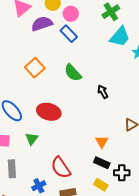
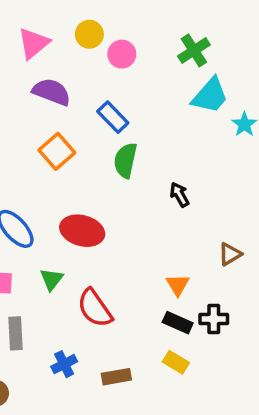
purple semicircle: (42, 24) -> (52, 92), moved, turned 40
blue rectangle: (69, 34) -> (113, 117), moved
green semicircle: (73, 73) -> (125, 160), turned 54
red semicircle: (61, 168) -> (95, 308), moved
black cross: (122, 173) -> (214, 319), moved

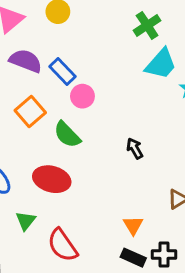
pink circle: (122, 54) -> (82, 96), moved
blue rectangle: (113, 117) -> (62, 72), moved
green semicircle: (125, 160) -> (67, 135), moved, turned -56

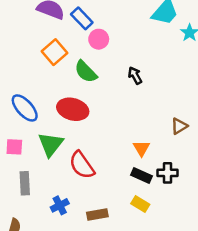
black arrow: (135, 148) -> (135, 76), moved
green triangle: (26, 221) -> (51, 144), size x1.5

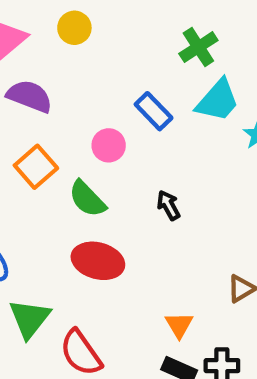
blue rectangle: (82, 18) -> (154, 111), moved
red ellipse: (73, 109) -> (98, 261), moved

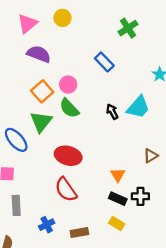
cyan trapezoid: (218, 100) -> (138, 107), moved
pink circle: (109, 145) -> (68, 85), moved
red ellipse: (98, 261) -> (68, 156), moved
green triangle: (30, 319) -> (41, 122), moved

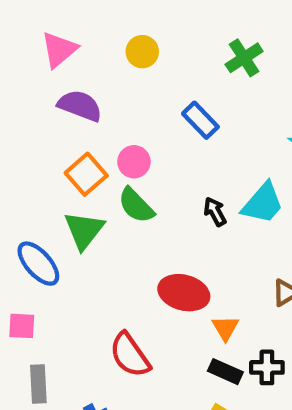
yellow circle: (62, 18) -> (142, 52), moved
red ellipse: (68, 156) -> (184, 293), moved

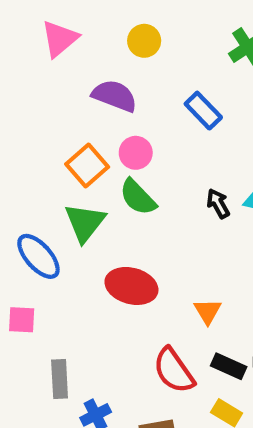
purple semicircle: (80, 106) -> (115, 96), moved
red ellipse: (184, 293) -> (131, 286), moved
orange triangle: (225, 328) -> (208, 311), moved
red semicircle: (130, 355) -> (174, 370), moved
gray rectangle: (38, 384) -> (60, 379), moved

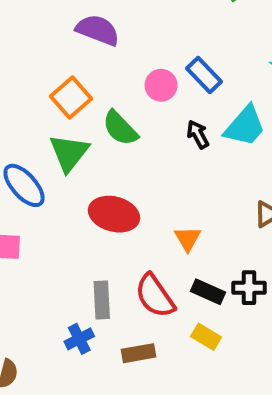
blue rectangle: (203, 111) -> (204, 75), moved
pink circle: (136, 153) -> (161, 85), moved
gray rectangle: (60, 379) -> (102, 300), moved

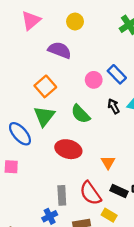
green semicircle: (120, 128) -> (81, 114), moved
yellow rectangle: (206, 337) -> (109, 215), moved

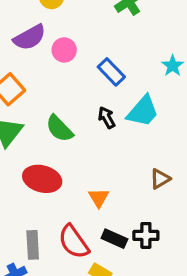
purple semicircle: (60, 50) -> (30, 37), turned 130
pink circle: (94, 80) -> (64, 50), moved

